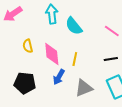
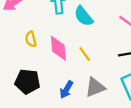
yellow line: (75, 59) -> (85, 54), turned -48
blue arrow: (59, 77) -> (66, 90), moved

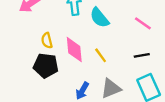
black pentagon: (27, 82) -> (46, 66), moved

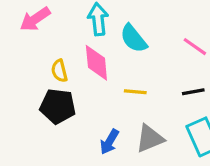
pink diamond: (74, 50) -> (96, 63), moved
yellow line: (101, 55) -> (135, 92), turned -49

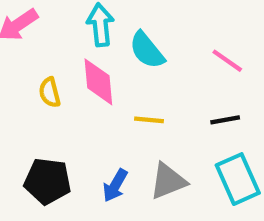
black pentagon: (58, 106) -> (48, 181), moved

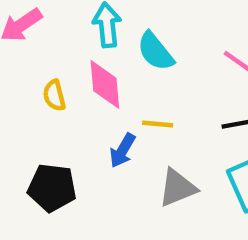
blue arrow: (115, 185) -> (122, 150), moved

